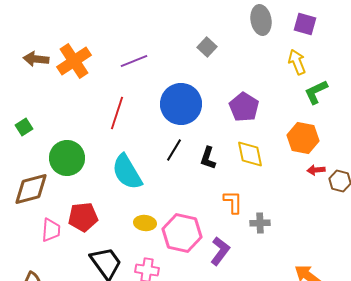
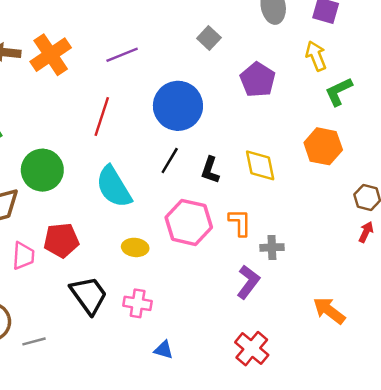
purple pentagon: (244, 107) -> (258, 80), moved
red arrow: (316, 170) -> (366, 232), moved, turned 120
pink hexagon: (182, 233) -> (189, 222), moved
purple L-shape: (220, 251) -> (248, 282), moved

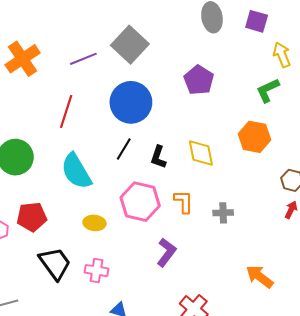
gray square: (209, 38) -> (130, 45), moved, size x1.8
yellow arrow: (316, 56) -> (282, 55), moved
gray cross: (272, 247) -> (223, 213), moved
purple L-shape: (248, 282) -> (166, 252), moved

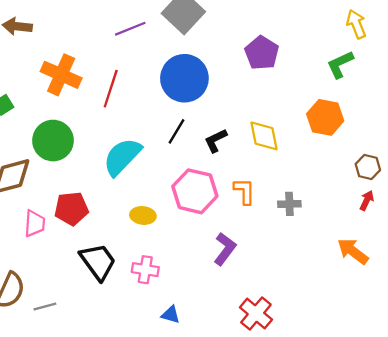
orange cross: (23, 59) -> (61, 75), moved, turned -32
black L-shape: (158, 157) -> (216, 141), turned 45
cyan semicircle: (76, 171) -> (122, 157), turned 75
orange arrow: (260, 277) -> (353, 251), moved

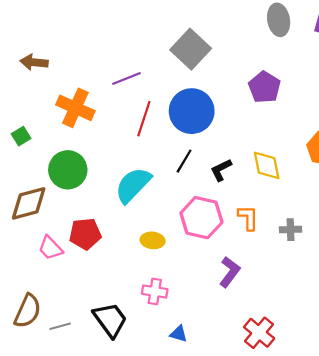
purple line: (130, 29) -> (126, 79), moved
red line: (111, 89) -> (144, 119), moved
pink trapezoid: (35, 224) -> (50, 248), turned 132
black trapezoid: (98, 262) -> (110, 320), moved

